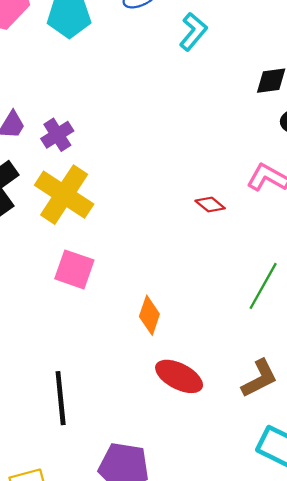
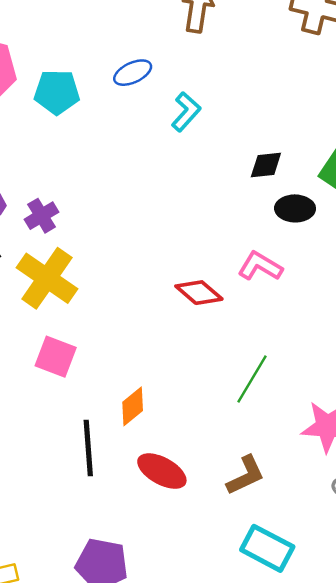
red diamond: (210, 205) -> (199, 293), size x1.5
orange diamond: (149, 315) -> (133, 406), turned 30
black line: (61, 398) -> (88, 448), moved

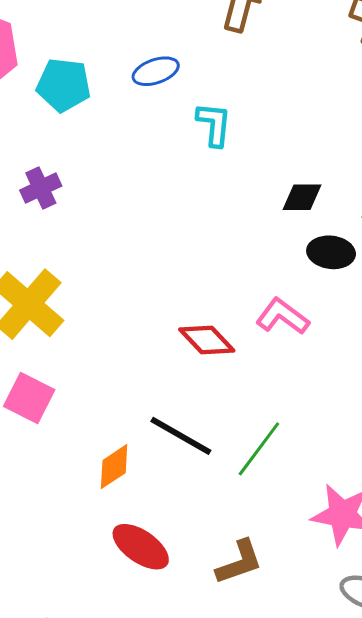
cyan L-shape: (186, 112) -> (214, 124), turned -42
purple cross: (42, 216) -> (41, 188), moved
black line: (88, 448) -> (181, 436), moved, turned -62

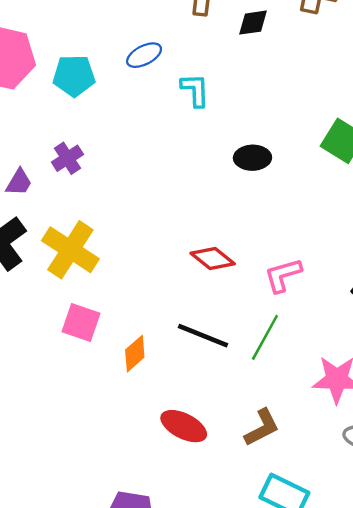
black diamond: (302, 197) -> (253, 23), moved
black ellipse: (331, 252) -> (252, 158), moved
pink L-shape: (283, 316) -> (283, 275), moved, turned -45
orange diamond: (114, 467) -> (135, 354), moved

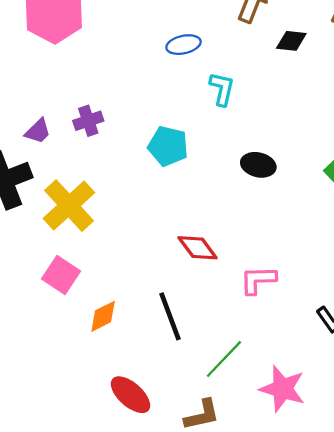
cyan pentagon: (74, 76) -> (168, 146), moved
black line: (203, 336) -> (170, 316), turned 33
green line: (265, 337) -> (224, 359), moved

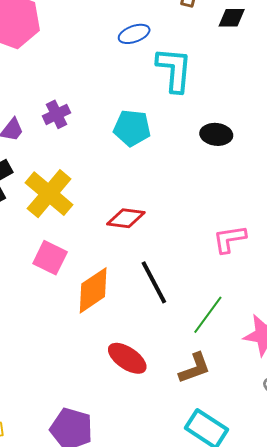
cyan L-shape: (222, 89) -> (174, 70), size x1.5
red diamond: (198, 248) -> (126, 218), moved, turned -39
orange diamond: (103, 316) -> (93, 290), size x1.5

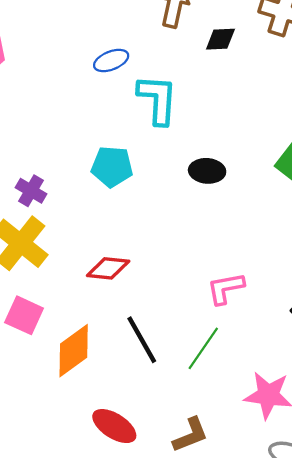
purple cross: (57, 114) -> (31, 191), moved, turned -32
green line: (208, 315) -> (203, 348), moved

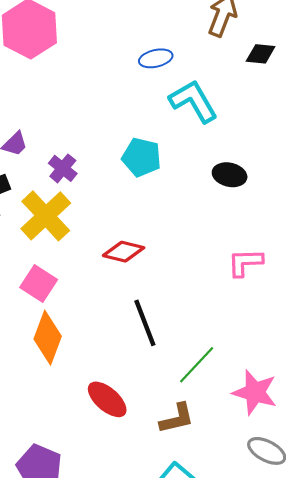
cyan L-shape: (158, 99) -> (193, 101), turned -42
pink L-shape: (226, 288) -> (245, 262), moved
green line: (203, 348) -> (197, 365), moved
orange diamond: (74, 351) -> (48, 338), moved, turned -42

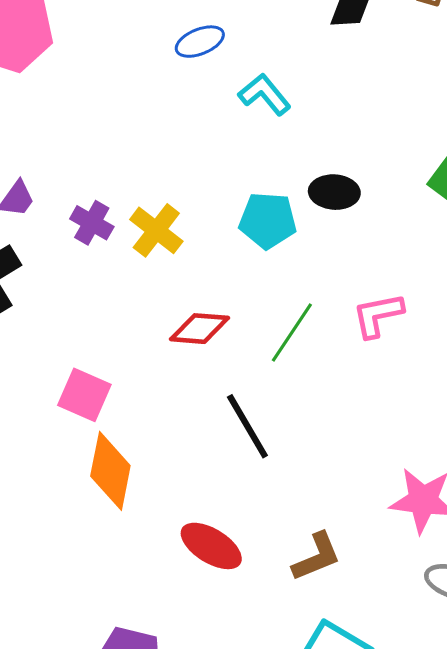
cyan L-shape: (193, 101) -> (265, 94), size x0.7
cyan pentagon: (142, 157) -> (268, 220), moved
yellow cross: (46, 216) -> (156, 230), moved, size x0.7
green line: (197, 365) -> (292, 332), moved

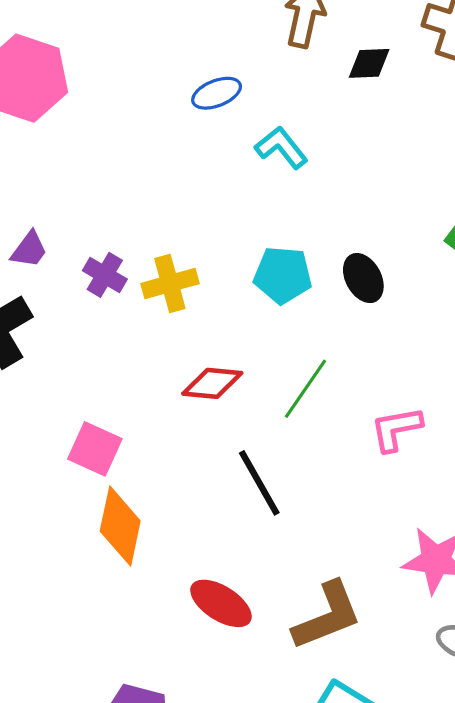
black ellipse: (334, 192) -> (363, 278), moved, turned 57
yellow cross: (156, 230) -> (170, 284), turned 36
pink L-shape: (378, 315) -> (396, 429), moved
brown L-shape: (316, 557) -> (327, 616), size x1.4

